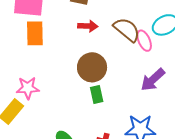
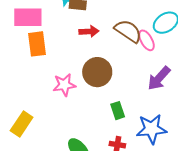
pink star: (28, 88) -> (64, 85), moved
green rectangle: (97, 94) -> (118, 111), moved

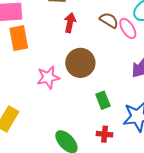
red arrow: (89, 31) -> (70, 23), turned -72
brown semicircle: (128, 31) -> (109, 20), size x0.7

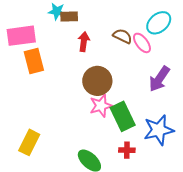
pink star: (48, 77) -> (101, 106), moved
green rectangle: (103, 100) -> (123, 116), size x1.6

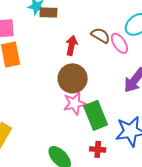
red arrow: (84, 42) -> (71, 45), moved

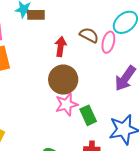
pink ellipse: (119, 43) -> (108, 42), turned 50
green rectangle: (96, 115) -> (88, 115), size x0.7

